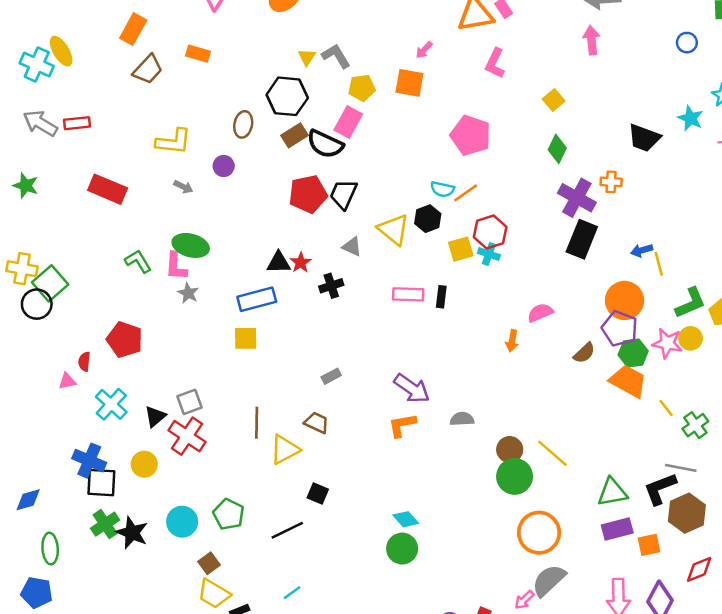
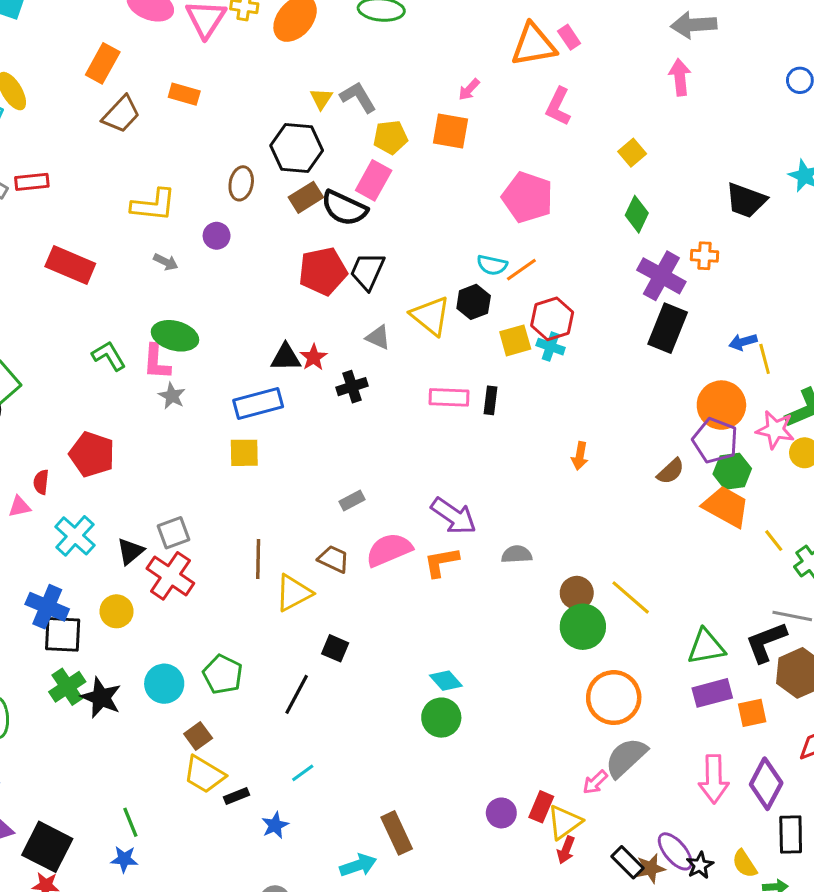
pink semicircle: (540, 313) -> (389, 550), moved, size x1.4
pink star: (667, 343) -> (775, 430), moved
black line: (287, 530) -> (297, 694), turned -36

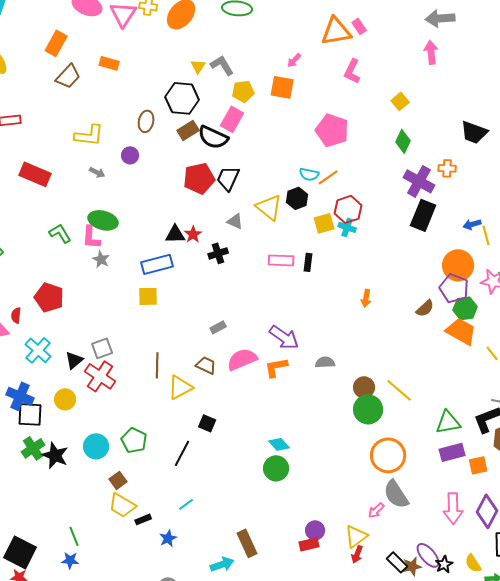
gray semicircle: (626, 758) -> (396, 494), turned -80
red rectangle: (541, 807) -> (309, 544), moved, turned 54

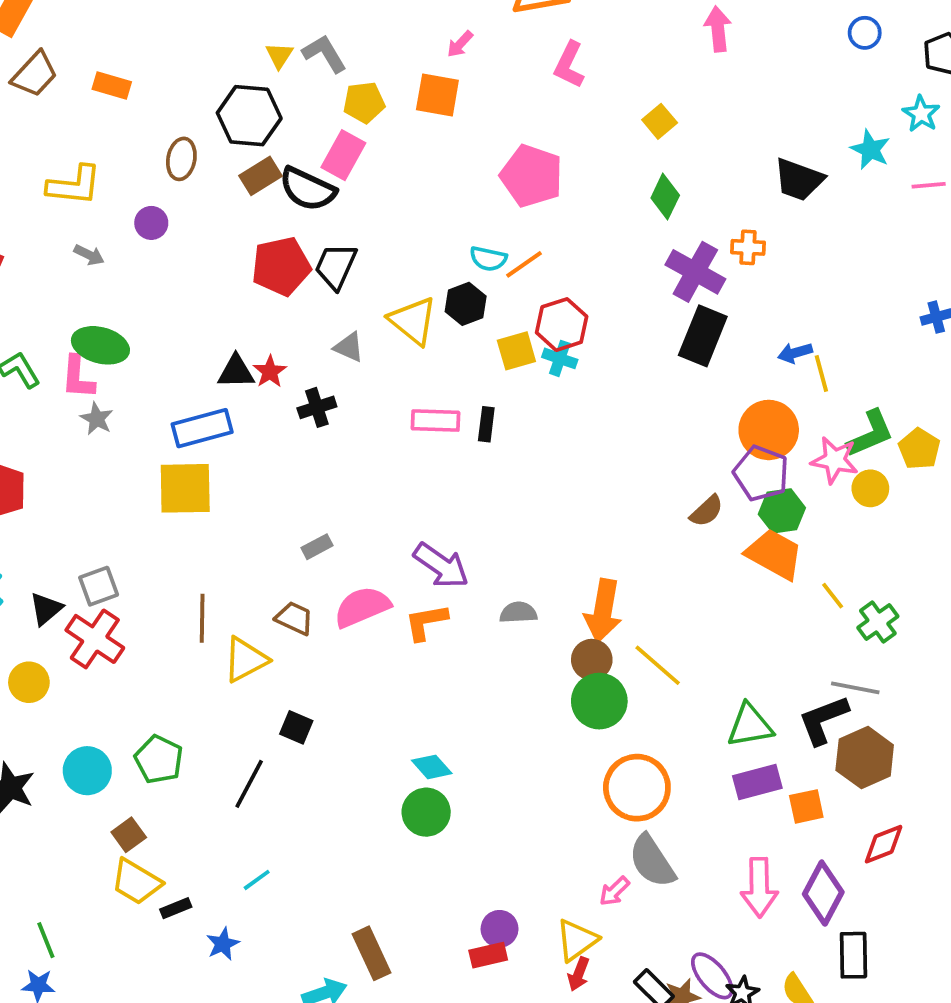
orange rectangle: (109, 63) -> (112, 86), moved
yellow square: (148, 296) -> (185, 488), size x1.5
orange arrow: (366, 298) -> (603, 611), moved, size x1.8

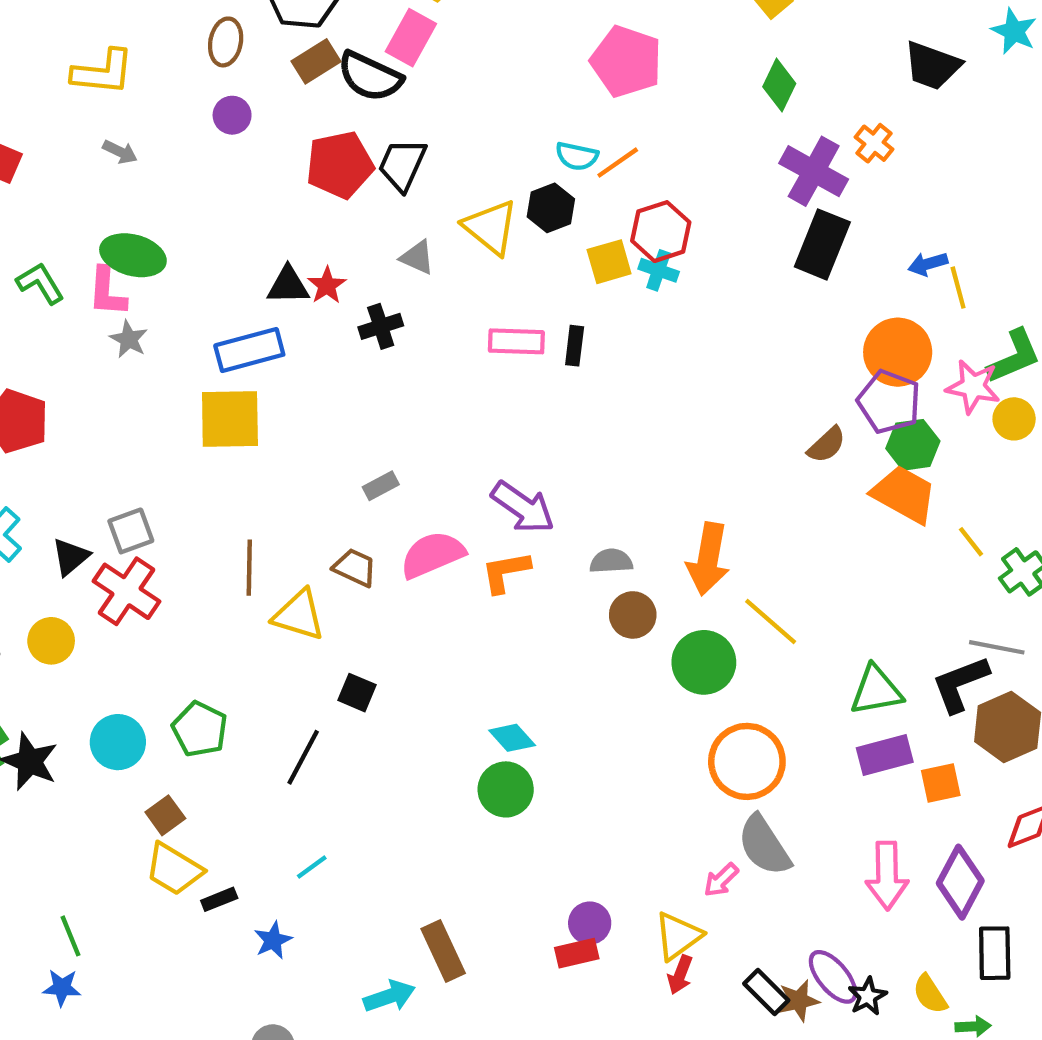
purple circle: (151, 223) -> (232, 115), moved
orange cross: (748, 247) -> (874, 143), turned 36
yellow triangle: (245, 660) -> (299, 615), turned 45
brown circle: (592, 660) -> (633, 615), moved

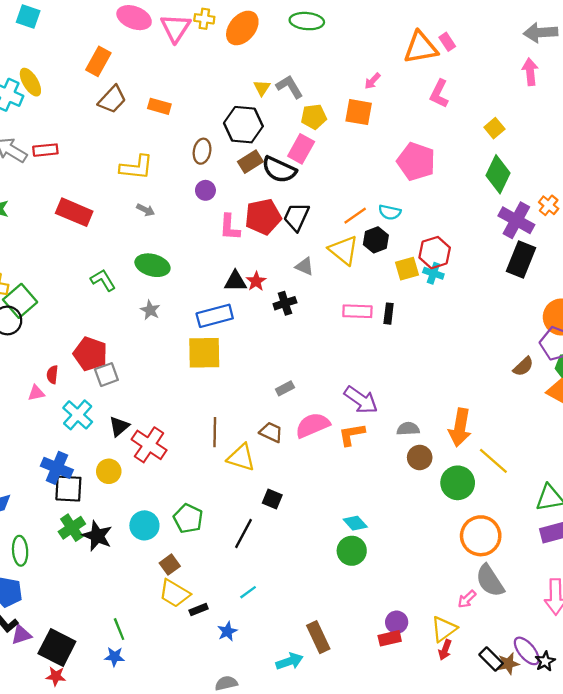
green diamond: (779, 85) -> (498, 174), size x1.4
orange line: (618, 163) -> (355, 216), moved
pink L-shape: (107, 292) -> (230, 227), moved
gray square: (131, 531) -> (106, 375), moved

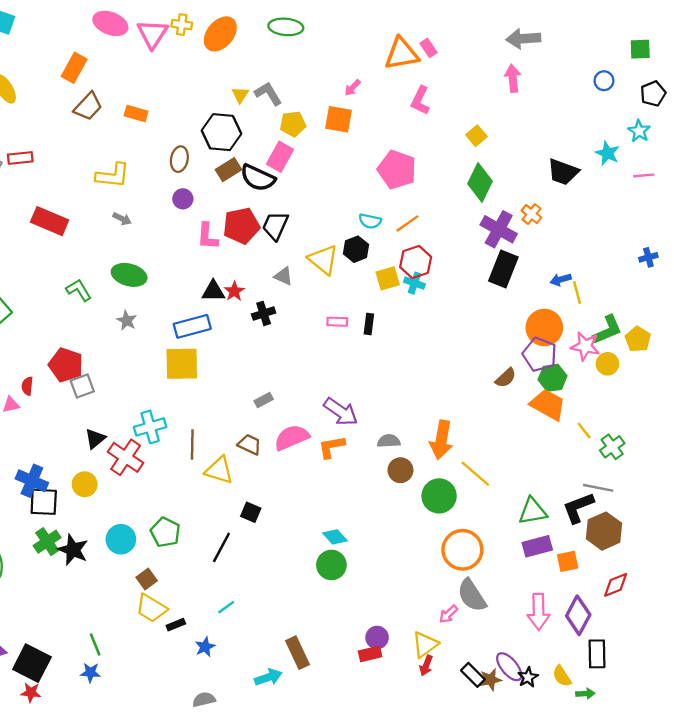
orange line: (355, 216) -> (407, 223), moved
pink rectangle: (357, 311) -> (337, 322), size x0.7
cyan cross: (78, 415) -> (150, 427), moved, turned 32

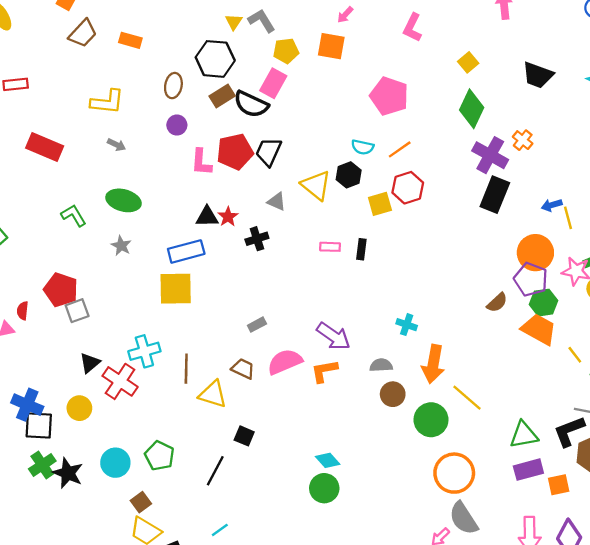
black trapezoid: (563, 172) -> (538, 75), moved
cyan cross: (414, 283) -> (407, 325), moved

